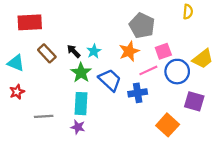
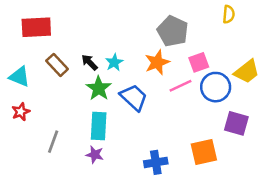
blue cross: (138, 93) -> (156, 162), moved
gray line: (44, 116) -> (53, 142), turned -66
orange square: (168, 125) -> (204, 152), turned 35

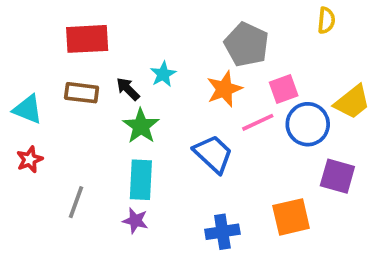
red rectangle: (36, 27) -> (87, 39), moved
cyan star: (114, 62) -> (163, 74), moved
brown rectangle: (57, 65) -> (82, 93), turned -40
blue trapezoid: (134, 97) -> (213, 154), moved

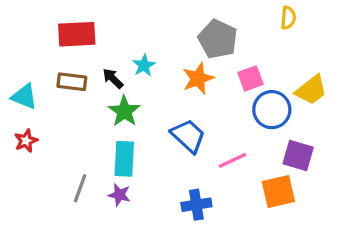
pink line: (258, 122) -> (232, 160), moved
gray line: (76, 202) -> (80, 188), moved
orange square: (291, 217) -> (278, 192), moved

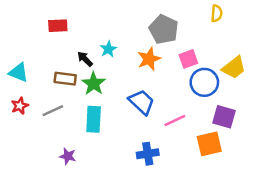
red rectangle: (77, 34) -> (58, 26), size x0.7
brown rectangle: (72, 82) -> (65, 79), moved
gray line: (80, 188) -> (53, 111), moved, turned 45
purple star: (119, 195) -> (68, 156), moved

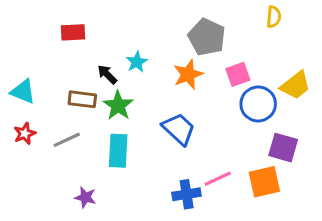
pink line: (175, 120) -> (218, 179), moved

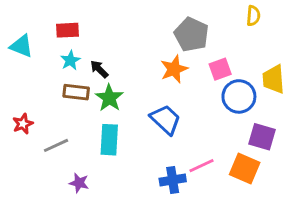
cyan star: (137, 62) -> (70, 60), moved
yellow trapezoid: (296, 85) -> (273, 79), turned 124
cyan triangle: (23, 92) -> (21, 46), moved
gray line: (67, 140) -> (56, 145), moved
orange square: (264, 182) -> (245, 168), turned 36

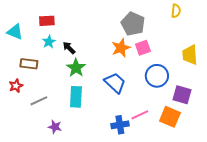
pink square: (220, 69) -> (143, 48), moved
brown rectangle: (76, 92) -> (29, 64), moved
blue circle: (239, 96) -> (157, 76), moved

